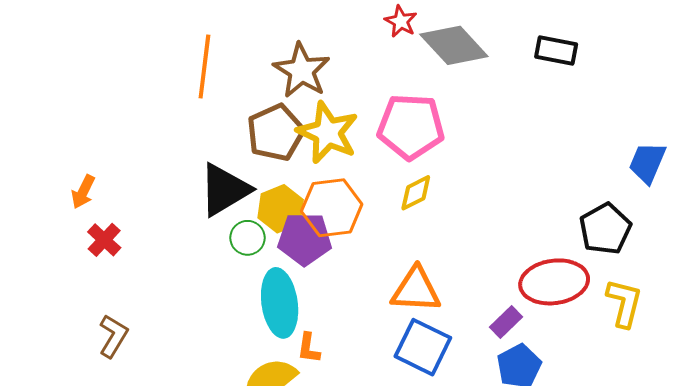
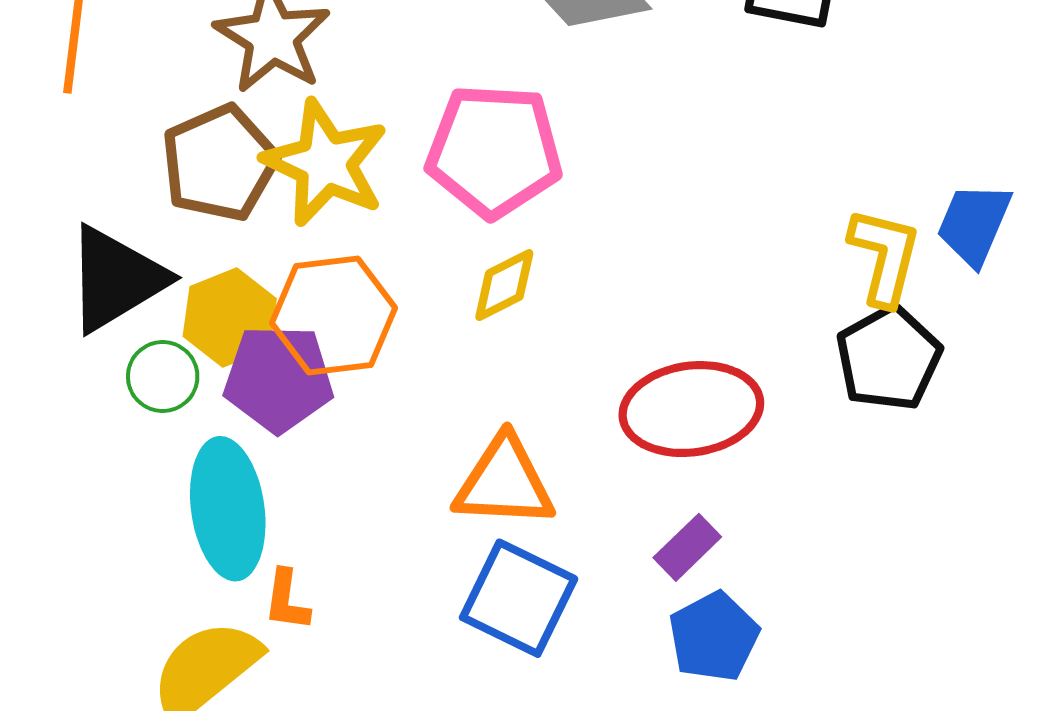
red ellipse: (554, 282) -> (691, 409), moved
yellow L-shape: (624, 303) -> (885, 257), moved

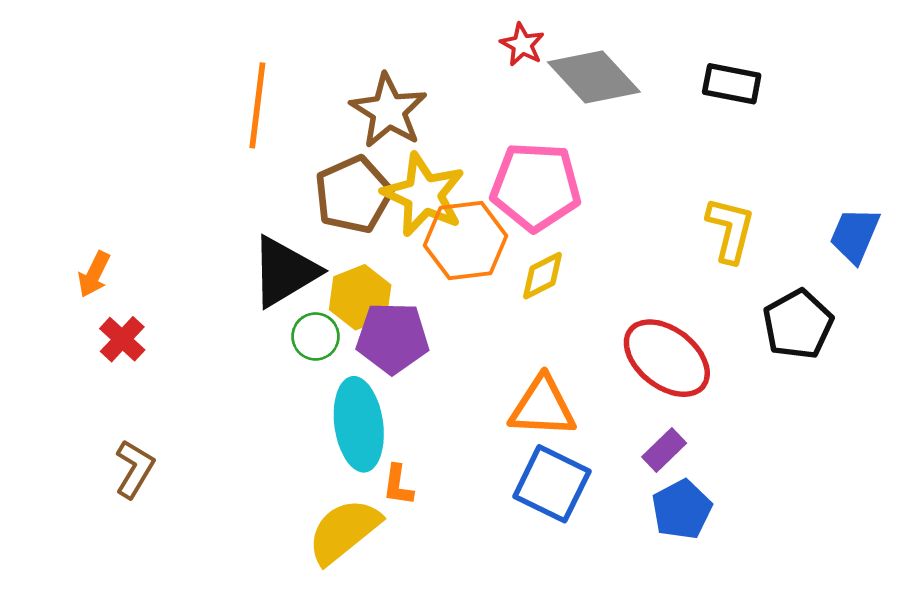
yellow L-shape: (885, 257) -> (730, 230), moved
orange hexagon: (333, 315) -> (465, 241), moved
red ellipse: (691, 409) -> (667, 358), turned 46

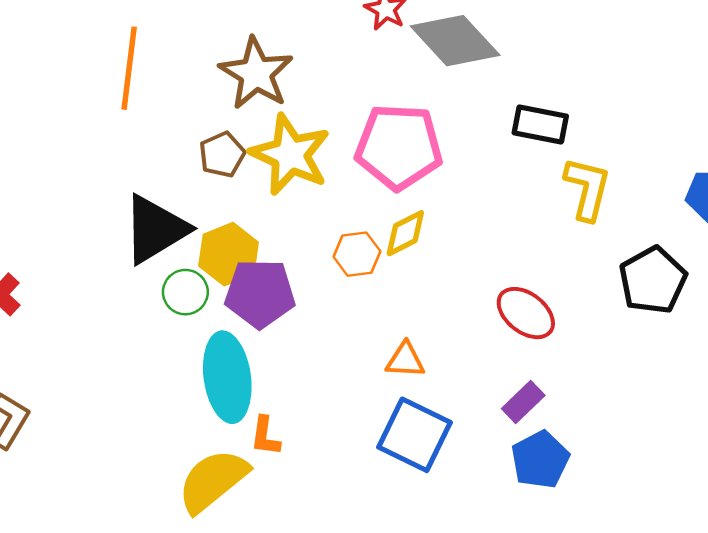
black rectangle: (732, 84) -> (540, 124), moved
brown pentagon: (353, 195) -> (222, 155), size x0.6
orange hexagon: (465, 241) -> (357, 254), moved, size x0.6
red ellipse: (667, 358) -> (526, 313), size x0.7
orange triangle: (543, 407) -> (405, 360), size x0.6

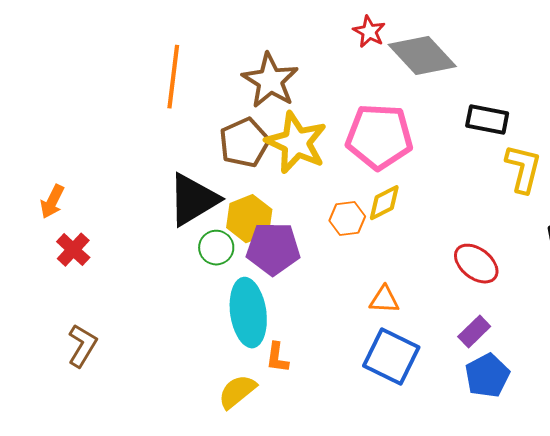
brown pentagon: (222, 155) -> (244, 143), size x1.4
yellow semicircle: (213, 481) -> (237, 392), size x0.7

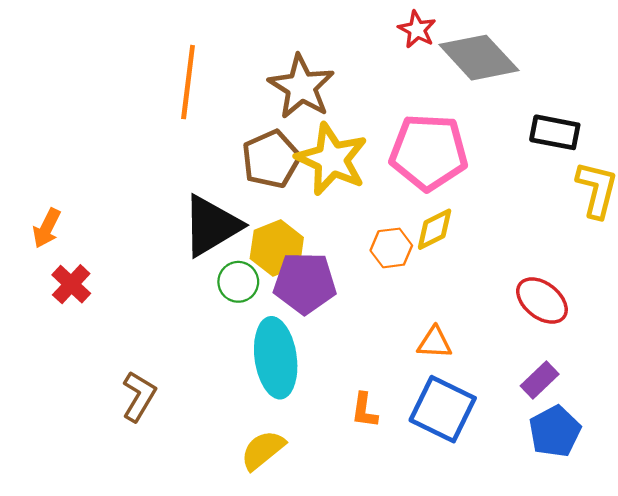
brown L-shape: (82, 346) -> (139, 396), moved
orange L-shape: (277, 358) -> (364, 410), moved

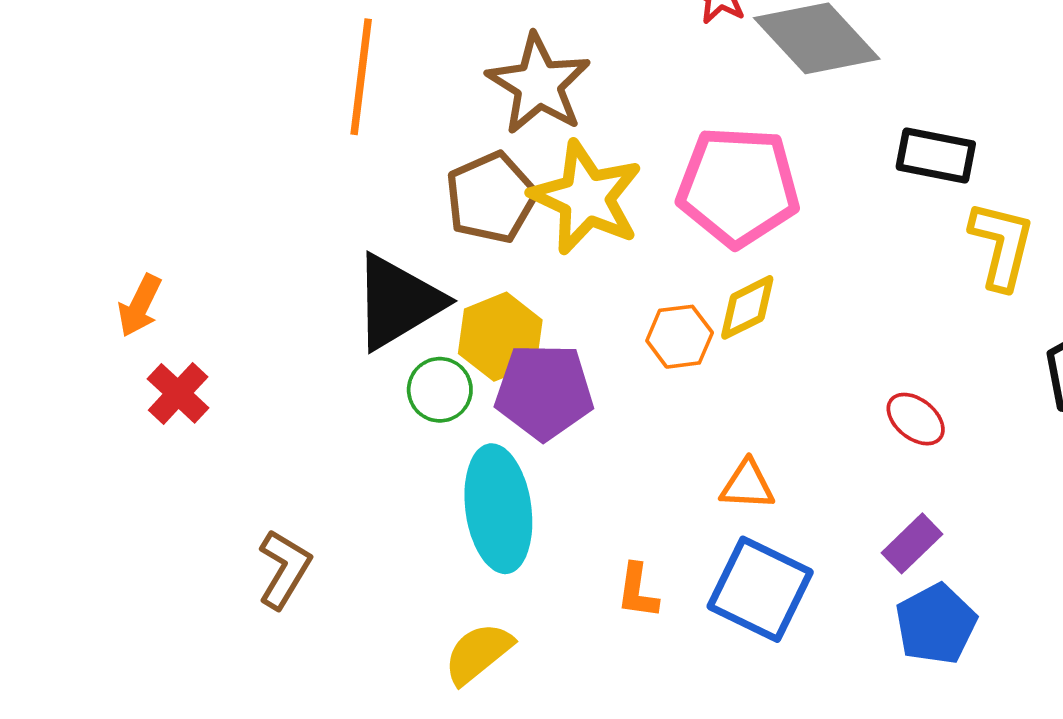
red ellipse: (542, 301) -> (916, 419), size x0.7

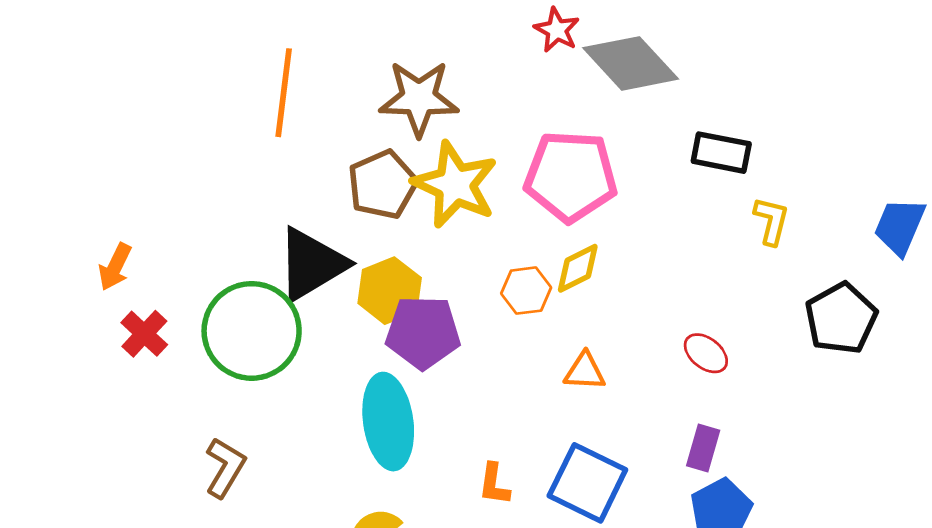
brown star: (539, 84) -> (419, 98), turned -30
yellow L-shape: (1002, 245) -> (771, 221), size x0.7
green circle: (440, 390) -> (252, 331), moved, size x2.0
orange triangle: (747, 485) -> (585, 371), moved
purple rectangle: (912, 543) -> (703, 448), turned -30

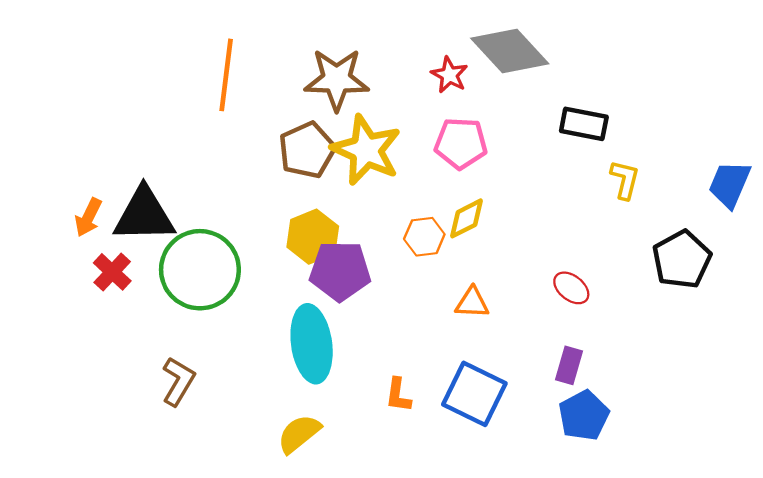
red star: (557, 30) -> (449, 75), moved
pink pentagon: (571, 176) -> (461, 143), size x0.7
black triangle: (312, 264) -> (144, 215), moved, turned 30

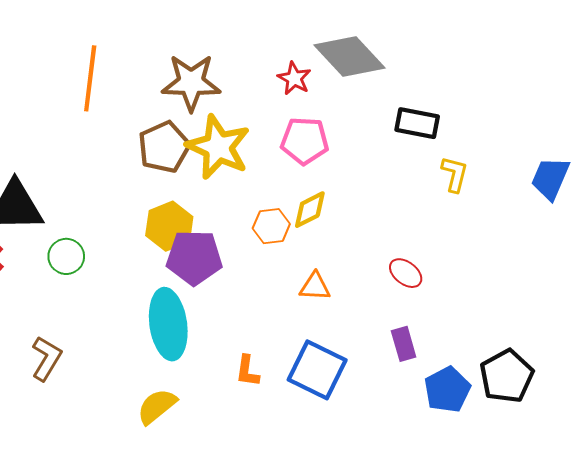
black pentagon: (682, 259) -> (507, 376), moved
green circle: (200, 270) -> (66, 256), size x0.5
purple rectangle: (569, 365) -> (404, 344), turned -32
blue pentagon: (584, 416) -> (447, 390), moved

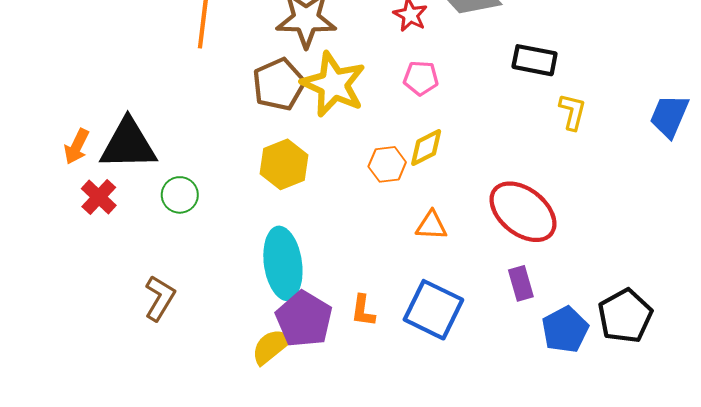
pink pentagon: (305, 141) -> (421, 78), size x0.7
purple pentagon: (194, 257) -> (304, 319), moved, turned 30
red ellipse: (406, 273) -> (523, 212), size x2.0

